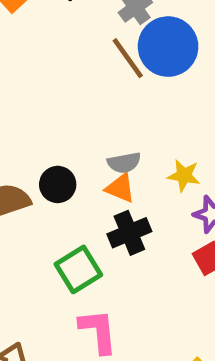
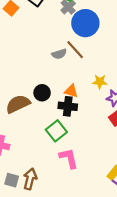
brown line: (128, 58) -> (75, 50), moved
gray semicircle: (124, 163) -> (59, 54), moved
black cross: (129, 233) -> (68, 106), moved, turned 36

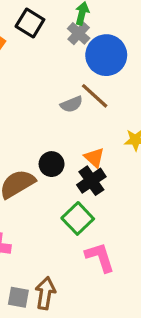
orange triangle: (71, 91) -> (94, 158), turned 32
black cross: (68, 106) -> (91, 181), turned -36

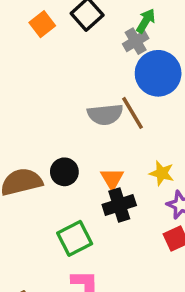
gray semicircle: (72, 104) -> (105, 114), size x1.4
black cross: (91, 181) -> (119, 205), moved

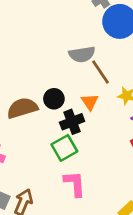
brown line: (132, 113) -> (101, 72), moved
black cross: (119, 205) -> (72, 122), moved

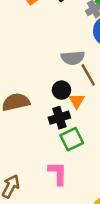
black circle: (54, 99) -> (61, 90), moved
green square: (64, 148) -> (72, 139), moved

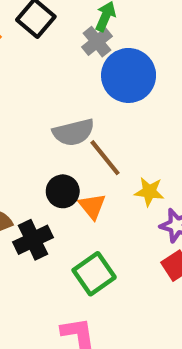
black cross: (59, 118) -> (33, 240), moved

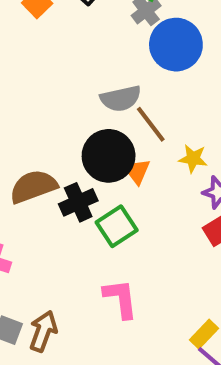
black circle: (63, 191) -> (109, 156), size x1.6
green square: (94, 274) -> (117, 226), moved

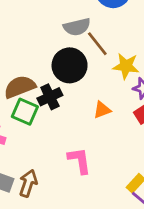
yellow star: (193, 159) -> (126, 66), size x1.4
orange triangle: (137, 171) -> (102, 110), moved, turned 48
green square: (117, 226) -> (25, 112), moved, turned -32

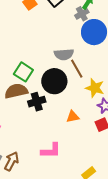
green square: (25, 112) -> (23, 72), moved
pink L-shape: (79, 161) -> (51, 151), turned 90

